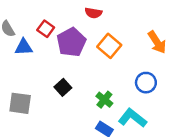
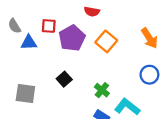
red square: (46, 29) -> (49, 26), turned -32
blue circle: (146, 83) -> (149, 75), moved

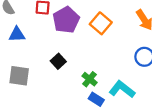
blue triangle: (29, 43) -> (17, 34), moved
green cross: (102, 90) -> (90, 79), moved

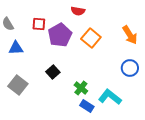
gray square: (19, 76) -> (18, 85), turned 30

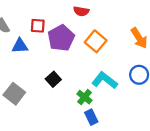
blue triangle: (16, 48) -> (20, 46), moved
cyan L-shape: (110, 97) -> (105, 80), moved
blue rectangle: (87, 106) -> (91, 117), turned 32

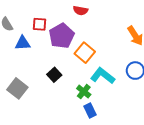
orange square: (96, 41) -> (85, 53), moved

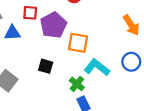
orange square: (85, 53) -> (78, 43), turned -30
black square: (54, 75) -> (46, 66), turned -32

